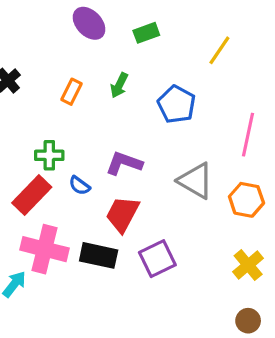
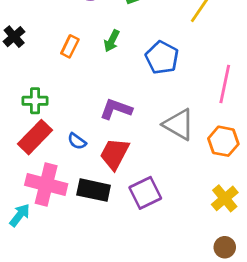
green cross: (49, 155) -> (35, 101), moved
blue semicircle: (79, 186) -> (77, 141), moved

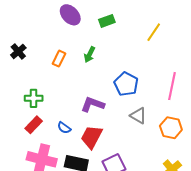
blue pentagon: (162, 58) -> (126, 84), moved
gray triangle: (179, 124) -> (138, 116), size x0.7
red rectangle: (35, 137) -> (34, 125), size x0.7

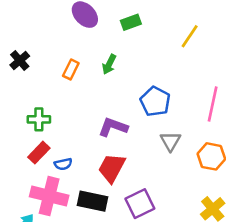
gray triangle: (138, 116) -> (170, 141), turned 30
blue semicircle: (64, 128) -> (63, 164), moved, turned -48

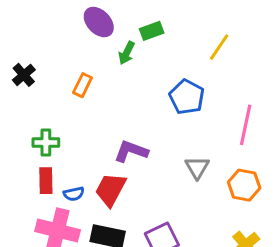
green arrow: (109, 64) -> (127, 53), moved
blue pentagon: (155, 101) -> (187, 97), moved
red rectangle: (39, 153) -> (46, 181), turned -45
red trapezoid: (112, 168) -> (110, 189), moved

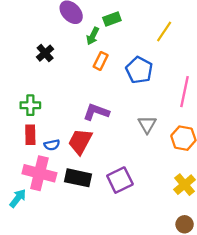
black cross: (24, 75) -> (45, 53), moved
orange rectangle: (83, 85) -> (101, 61), moved

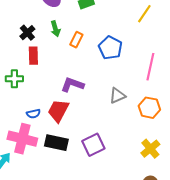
yellow line: (164, 32) -> (144, 14), moved
green arrow: (93, 36) -> (55, 29), moved, turned -42
gray triangle: (147, 124) -> (117, 96), turned 36
red rectangle: (30, 135) -> (33, 56), moved

